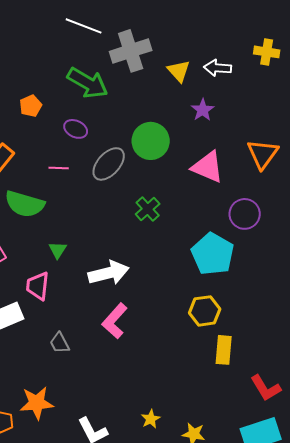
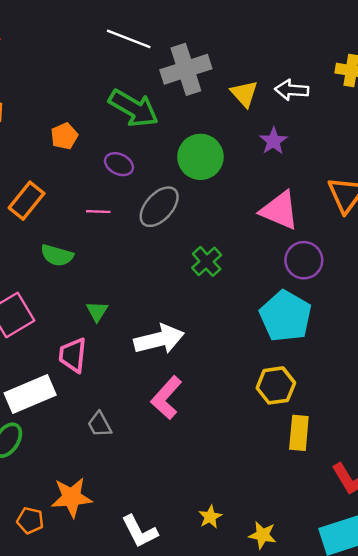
green circle: (151, 141) -> (200, 157), moved
green semicircle: (25, 204) -> (57, 255), size x0.7
purple circle: (245, 214) -> (304, 260), moved

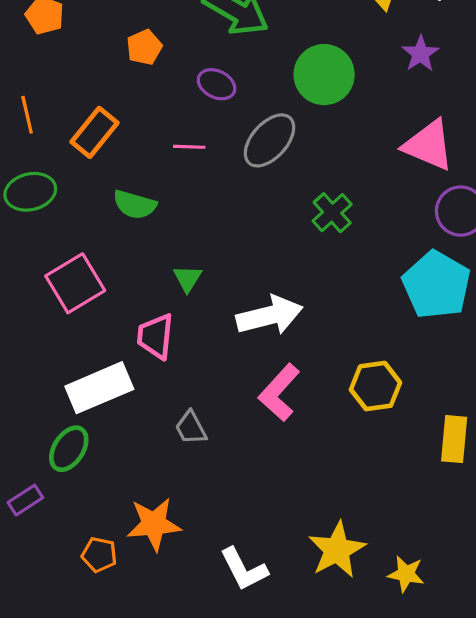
yellow hexagon: (276, 385) -> (375, 386), moved
yellow star: (210, 517) -> (337, 550), size x1.8

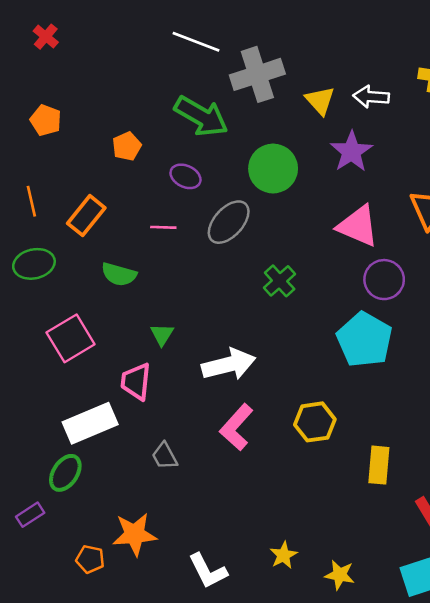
purple star: (420, 54) -> (351, 152), size x1.4
yellow star: (337, 550) -> (283, 555), size x0.6

